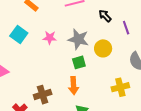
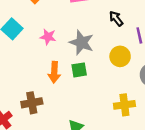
yellow circle: (103, 48) -> (120, 56), moved
orange arrow: (73, 86) -> (54, 72), moved

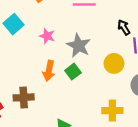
black arrow: (116, 19) -> (124, 27), moved
green square: (79, 70) -> (73, 72), turned -35

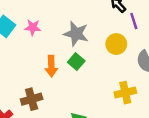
pink star: (47, 36) -> (33, 27), moved

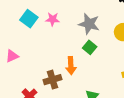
orange arrow: (51, 66) -> (71, 66), moved

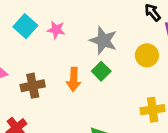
orange arrow: (71, 66) -> (74, 79), moved
brown cross: (52, 80) -> (33, 86), moved

